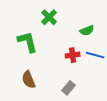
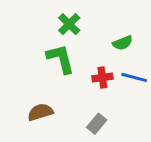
green L-shape: (28, 42) -> (61, 59), moved
brown semicircle: (29, 80) -> (40, 112), turned 96

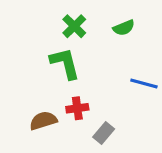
green semicircle: (123, 43) -> (124, 28), moved
red cross: (102, 77) -> (77, 108), moved

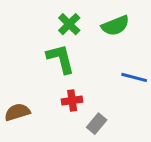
green semicircle: (124, 28) -> (115, 26), size x1.4
brown semicircle: (43, 121) -> (17, 112), moved

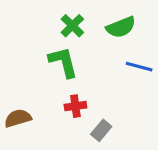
blue line: (134, 77) -> (139, 67), moved

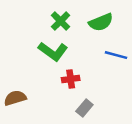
green L-shape: (63, 62) -> (53, 51), turned 140
red cross: (75, 106) -> (71, 79), moved

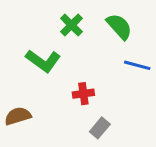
green semicircle: (101, 22) -> (119, 26), turned -110
green L-shape: (53, 51) -> (43, 61), moved

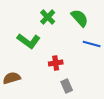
gray rectangle: (100, 128) -> (67, 86), turned -64

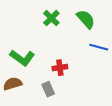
green L-shape: (29, 41) -> (22, 58), moved
gray rectangle: (67, 86) -> (48, 89), moved

